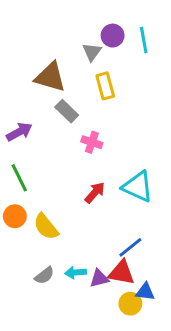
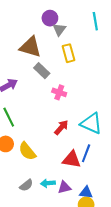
purple circle: (113, 36) -> (50, 18), moved
blue line: (130, 247) -> (86, 153), moved, turned -30
red triangle: (121, 273) -> (72, 159), moved
blue triangle: (145, 292) -> (86, 192), moved

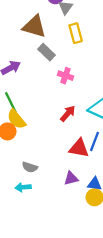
yellow semicircle: (27, 151) -> (16, 119), moved
cyan arrow: (48, 183) -> (23, 187), moved
gray semicircle: (26, 185) -> (30, 167), moved, turned 56

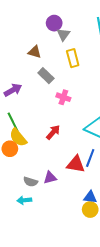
brown triangle: (34, 26) -> (35, 52), size x0.6
red arrow: (68, 114) -> (53, 132), moved
purple triangle: (71, 178) -> (50, 178), moved

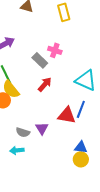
gray rectangle: (46, 76) -> (40, 60), moved
purple triangle: (50, 178) -> (42, 128), turned -48

